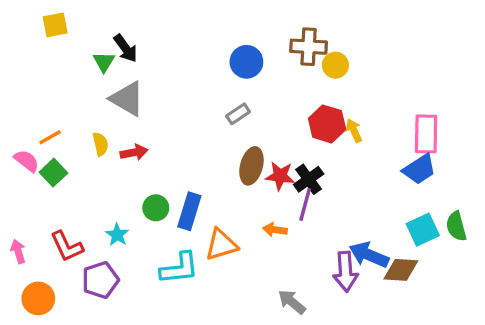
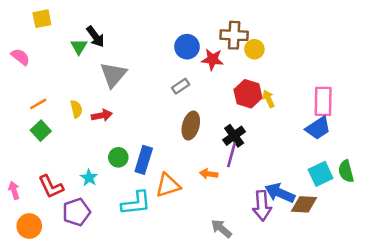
gray triangle: (127, 99) -> (113, 75), moved, turned 40
pink semicircle: (27, 161) -> (20, 57), moved
red star: (280, 176) -> (212, 59), moved

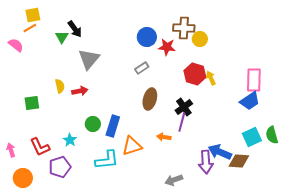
orange line: (38, 104) -> (30, 28), moved
green square: (41, 131) -> (32, 103), turned 35
gray arrow: (221, 229) -> (174, 180), turned -60

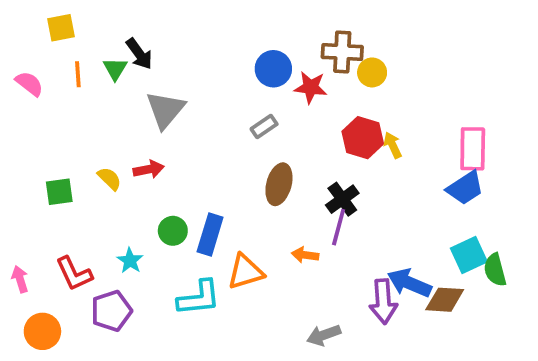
orange line: (30, 28) -> (78, 74), moved, turned -64
yellow semicircle: (60, 86) -> (109, 179), moved, turned -32
green semicircle: (272, 135) -> (495, 270), moved

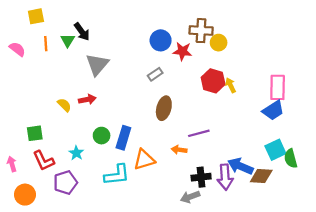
green square: (59, 192) -> (35, 133), moved
black cross: (342, 199) -> (201, 177), moved, turned 30
purple line: (339, 227) -> (199, 133), turned 60

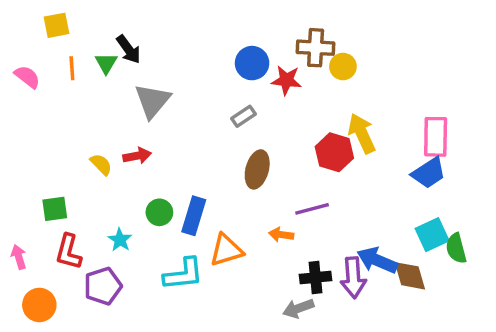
red hexagon: (213, 81) -> (334, 152), moved
yellow arrow: (231, 85) -> (362, 133), size x1.6
red L-shape: (44, 161) -> (68, 252), turned 40
brown diamond: (261, 176) -> (410, 276), turned 70

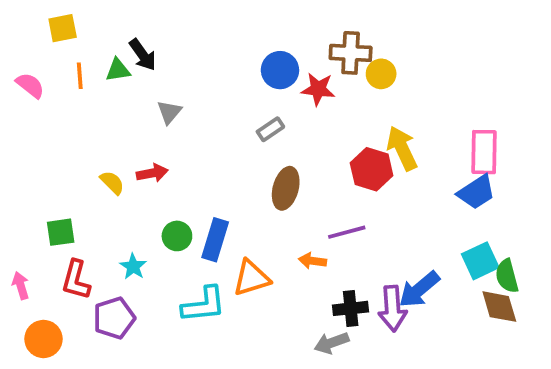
green triangle: (106, 63) -> (118, 70), turned 50
gray triangle: (153, 101) -> (169, 112), size x0.6
blue arrow: (377, 260) -> (419, 289), turned -63
brown diamond: (410, 276) -> (499, 307), moved

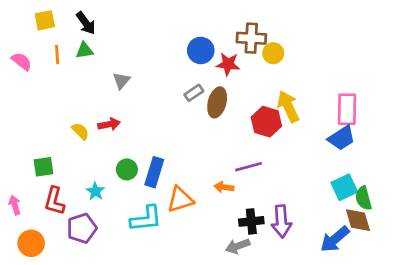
black arrow: (143, 55) -> (86, 23), moved
brown ellipse: (286, 188) -> (217, 102), moved
blue arrow: (419, 289) -> (335, 239), moved

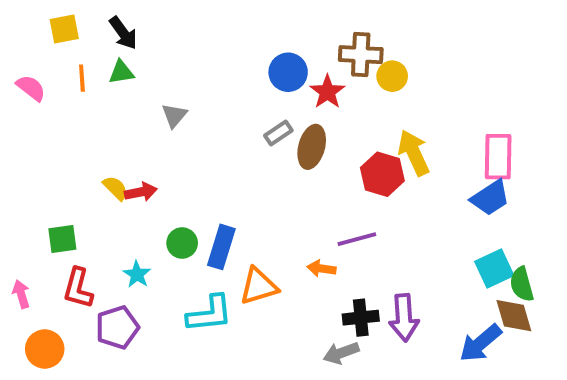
red star: (228, 64) -> (327, 92), turned 30
red arrow: (109, 124) -> (141, 192), moved

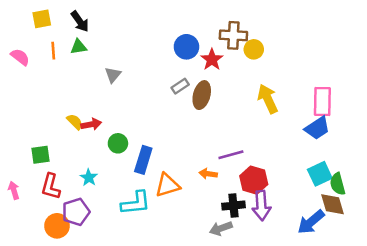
red hexagon: (382, 174) -> (254, 180), moved
green circle: (182, 243) -> (118, 143), moved
orange circle: (45, 349) -> (57, 226), moved

